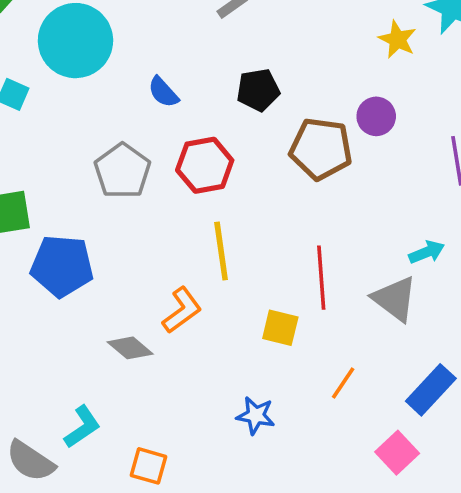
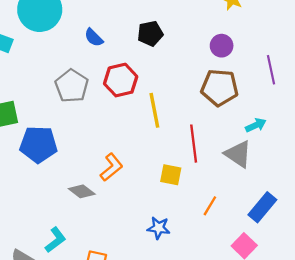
brown pentagon: (321, 149) -> (220, 88), moved
yellow line: (221, 251) -> (154, 110), moved

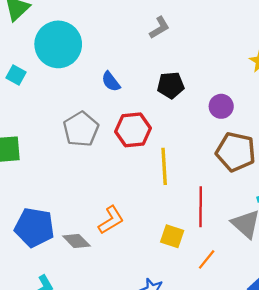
purple circle: (222, 46) -> (221, 106), moved
blue pentagon: (38, 144) -> (34, 227), moved
orange line: (210, 206) -> (207, 259), moved

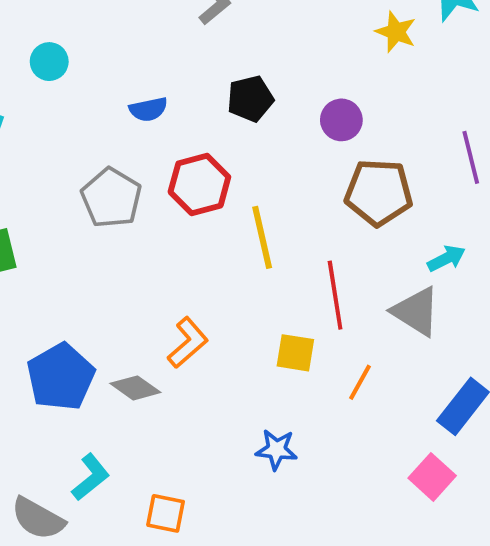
cyan circle: (58, 44) -> (49, 62), size x0.5
blue semicircle: (111, 82) -> (148, 109), turned -55
blue pentagon: (34, 227) -> (61, 377), turned -30

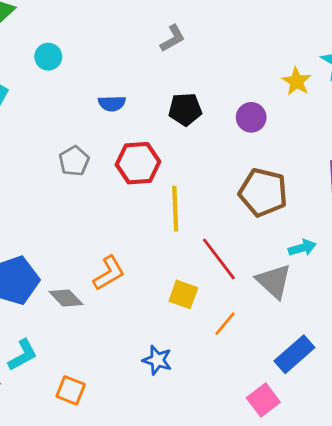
purple circle: (341, 120) -> (251, 117), moved
gray pentagon: (111, 198) -> (74, 161), size x0.7
red line: (335, 295) -> (219, 259), turned -39

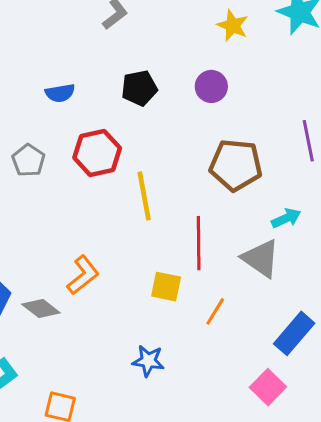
yellow star: (297, 81) -> (233, 25), moved
red line: (219, 259) -> (199, 243), turned 45

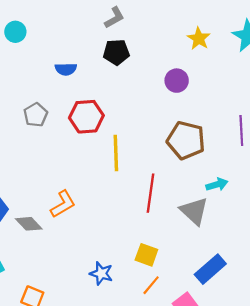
black pentagon: (139, 88) -> (116, 52), moved
yellow square: (166, 287) -> (146, 255), moved
orange line: (215, 311) -> (151, 285), moved

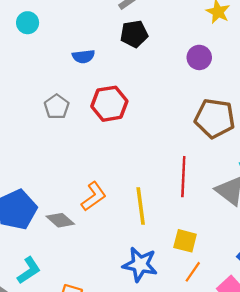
yellow line: (116, 153) -> (141, 206), moved
blue star: (101, 273) -> (140, 264), size x1.4

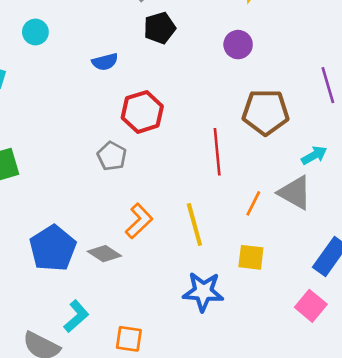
gray pentagon: (57, 107) -> (112, 156), moved
red line: (183, 177) -> (217, 152), moved
orange line: (193, 272) -> (253, 203), moved

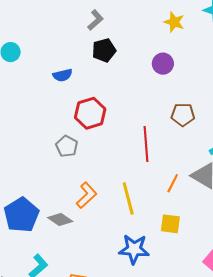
brown pentagon: (266, 112) -> (183, 115), size x0.7

